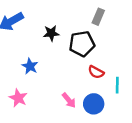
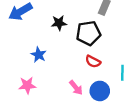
red semicircle: (96, 72) -> (93, 61), moved
pink star: (18, 98) -> (27, 85), turned -30

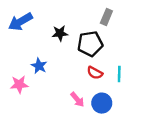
cyan line: (122, 73) -> (119, 74), moved
pink star: (27, 85) -> (19, 84), moved

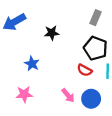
black pentagon: (90, 44) -> (96, 48), moved, turned 30
pink star: (19, 84) -> (24, 94), moved

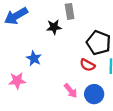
gray rectangle: (96, 18) -> (70, 11), moved, turned -32
pink star: (24, 94) -> (17, 81), moved

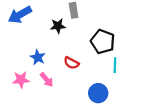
red semicircle: (87, 65) -> (71, 63), moved
pink arrow: (71, 91) -> (47, 80), moved

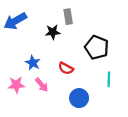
cyan line: (115, 65) -> (109, 79), moved
blue circle: (98, 93) -> (79, 98), moved

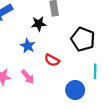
blue star: (33, 63) -> (28, 46), moved
blue circle: (79, 98) -> (75, 90), moved

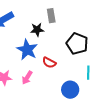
blue star: (28, 46) -> (27, 50), size x1.5
pink arrow: (28, 77) -> (27, 78), turned 72

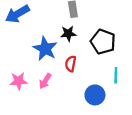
black star: (37, 30) -> (68, 34), moved
red semicircle: (49, 63) -> (71, 64), turned 72

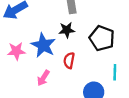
pink star: (19, 81) -> (16, 51), moved

